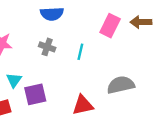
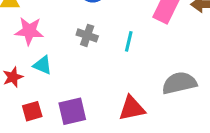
cyan triangle: (14, 80) -> (43, 65), moved, turned -42
purple square: (35, 94) -> (72, 111), moved

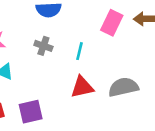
red triangle: (132, 108) -> (82, 87), moved

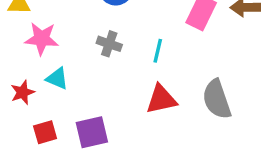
gray semicircle: (123, 87) -> (217, 99), turned -96

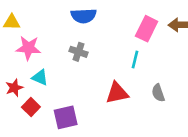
cyan line: (158, 51) -> (135, 59), moved
gray semicircle: (217, 99) -> (158, 93), size x0.6
red square: (45, 132) -> (31, 107), moved, turned -30

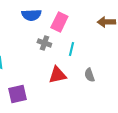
pink rectangle: (147, 29) -> (59, 22), moved
gray cross: (78, 52) -> (44, 43), moved

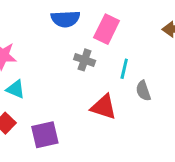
red triangle: (57, 75) -> (104, 107), turned 30
gray semicircle: (89, 75) -> (143, 91), moved

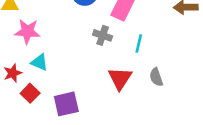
gray semicircle: (143, 91) -> (156, 77), moved
red triangle: (104, 107) -> (120, 78), turned 45

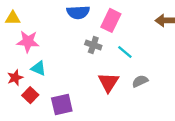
cyan line: (139, 44) -> (125, 52), turned -63
gray semicircle: (156, 77) -> (140, 81), turned 84

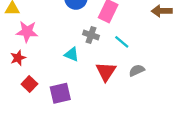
cyan triangle: (38, 68) -> (72, 54), moved
red star: (15, 78) -> (18, 58), moved

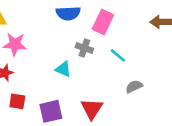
red triangle: (106, 72) -> (92, 109), moved
red square: (29, 84) -> (17, 101), turned -35

